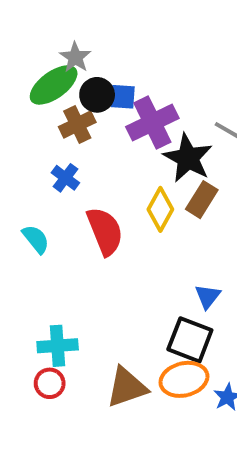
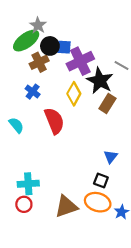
yellow diamond: (160, 209) -> (74, 94), moved
black square: (190, 340) -> (101, 180), size x0.6
orange ellipse: (184, 379) -> (98, 202), turned 30

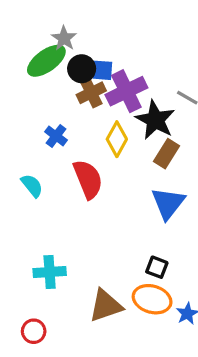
brown cross: (39, 62) -> (91, 93), moved
blue triangle: (111, 157) -> (168, 203), moved, size x1.6
red circle: (24, 204) -> (34, 331), moved

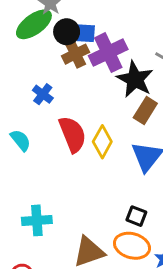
yellow diamond: (117, 139) -> (102, 142), moved

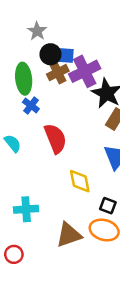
green ellipse: (34, 24) -> (24, 79), moved, turned -60
yellow diamond: (102, 142) -> (80, 181), moved, turned -40

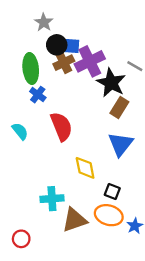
cyan cross: (26, 209) -> (52, 199), moved

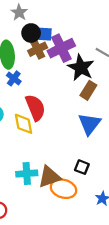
yellow diamond: (85, 168) -> (23, 124), moved
orange ellipse: (109, 215) -> (64, 189), moved
brown triangle: (74, 220) -> (49, 177), moved

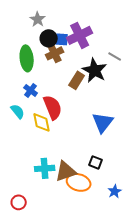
purple cross: (61, 48) -> (80, 35), moved
blue cross: (14, 78) -> (31, 90), moved
brown rectangle: (88, 90) -> (77, 80), moved

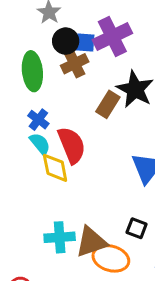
cyan semicircle: (18, 111) -> (40, 144), moved

